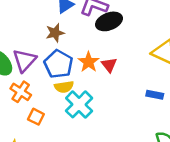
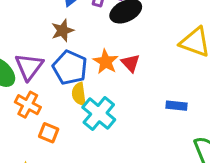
yellow semicircle: (64, 87) -> (79, 94), turned 96
blue rectangle: (155, 95) -> (176, 106), moved

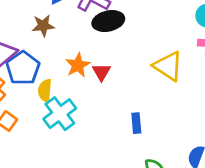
blue pentagon: (70, 67) -> (23, 68), moved
blue rectangle: (176, 106) -> (136, 123), turned 66

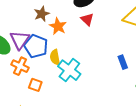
orange star: (78, 65) -> (58, 26), moved
red triangle: (101, 72) -> (87, 19), moved

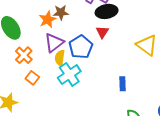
orange star: (58, 26) -> (48, 19), moved
purple triangle: (20, 40) -> (54, 43), moved
blue pentagon: (36, 46) -> (81, 47), moved

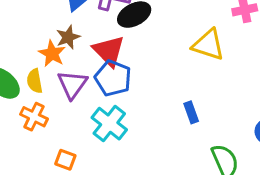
red triangle: (102, 32) -> (109, 51), moved, size x1.6
yellow semicircle: (60, 58) -> (35, 81), moved
orange square: (32, 78) -> (65, 160), moved

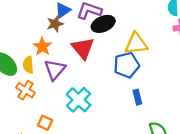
brown star: (68, 37) -> (55, 24), moved
yellow triangle: (208, 45) -> (136, 44), moved, turned -30
blue pentagon: (113, 78) -> (127, 65), moved, turned 30

